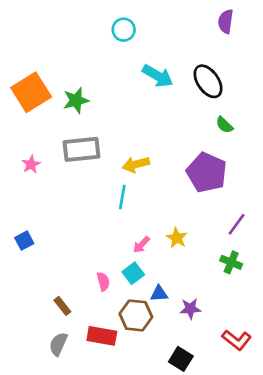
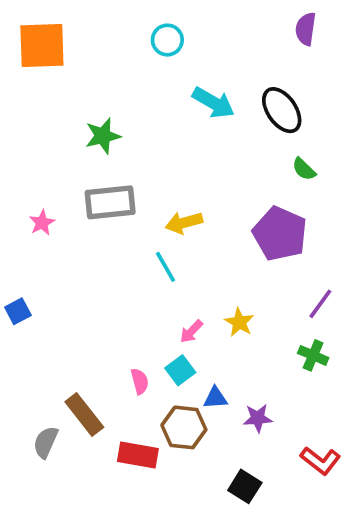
orange square: (31, 92) -> (42, 46), moved, turned 30
cyan line: (122, 197) -> (165, 267), turned -40
blue square: (24, 241) -> (18, 311), moved
brown rectangle: (62, 306) -> (84, 414), size x1.6
gray semicircle: (58, 344) -> (46, 442), moved

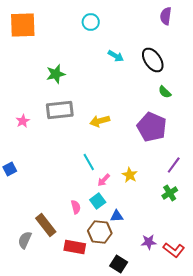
cyan arrow: (213, 103) -> (116, 56), size x0.7
cyan line: (165, 267) -> (89, 162), moved
green cross: (313, 355) -> (170, 193), turned 35
purple star: (258, 418) -> (149, 242), moved
black square: (245, 486) -> (119, 264), moved

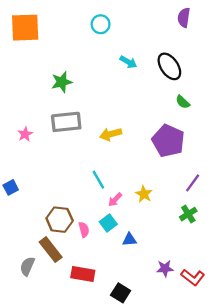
brown hexagon: (100, 232) -> (60, 220), moved
black square: (119, 264) -> (121, 293), moved

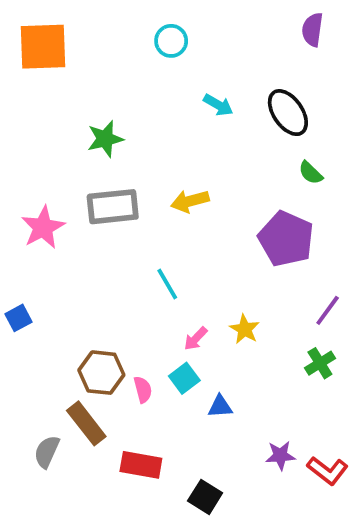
pink star: (25, 134) -> (43, 227), size x1.6
yellow arrow: (111, 134) -> (190, 201), moved
cyan line: (98, 180) -> (167, 284), moved

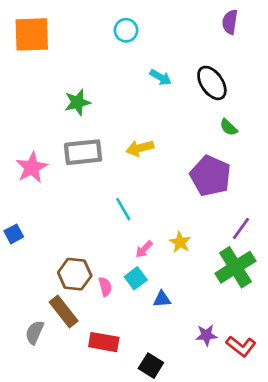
green cross: (320, 363) -> (235, 267), size x1.8

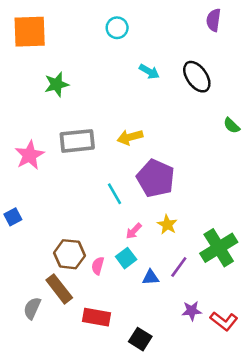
green star: (77, 102) -> (57, 84), moved
green semicircle: (229, 127) -> (232, 126), moved
purple pentagon: (211, 176) -> (156, 178), moved
purple line: (241, 228) -> (179, 267), moved
pink semicircle: (105, 287) -> (98, 266), turned -150

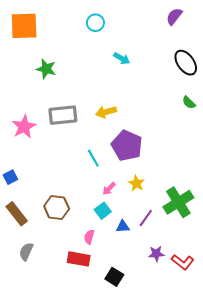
purple semicircle: (214, 20) -> (174, 16), turned 30
black ellipse: (197, 77) -> (186, 63), moved
green star: (57, 84) -> (46, 69), turned 30
pink semicircle: (98, 266) -> (89, 237), moved
brown rectangle: (59, 289) -> (17, 214), moved

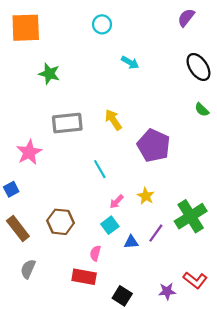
yellow arrow: (106, 112) -> (113, 120), turned 72
pink star: (24, 127) -> (29, 152), moved
purple pentagon: (127, 146) -> (154, 146), moved
purple star: (156, 254) -> (167, 291), moved

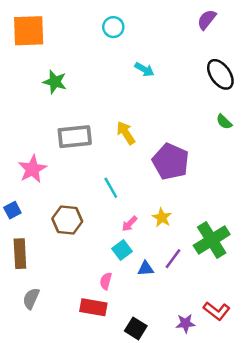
brown hexagon: (61, 222) -> (67, 220), moved
brown rectangle: (18, 229) -> (20, 254), turned 35

